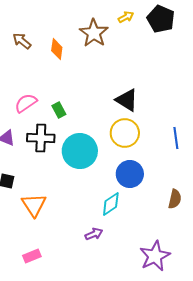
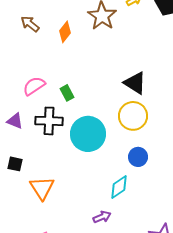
orange diamond: (57, 49) -> (65, 32), turned 30
blue circle: (130, 174) -> (138, 157), size x0.7

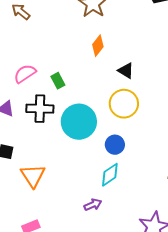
orange diamond: (65, 32) -> (98, 46), moved
black triangle: (135, 83) -> (126, 71), size x0.7
blue circle: (138, 157) -> (115, 145), moved

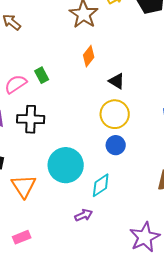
green rectangle: (58, 81) -> (42, 75), moved
cyan circle: (79, 122) -> (66, 165), moved
blue circle: (115, 145) -> (116, 145), moved

